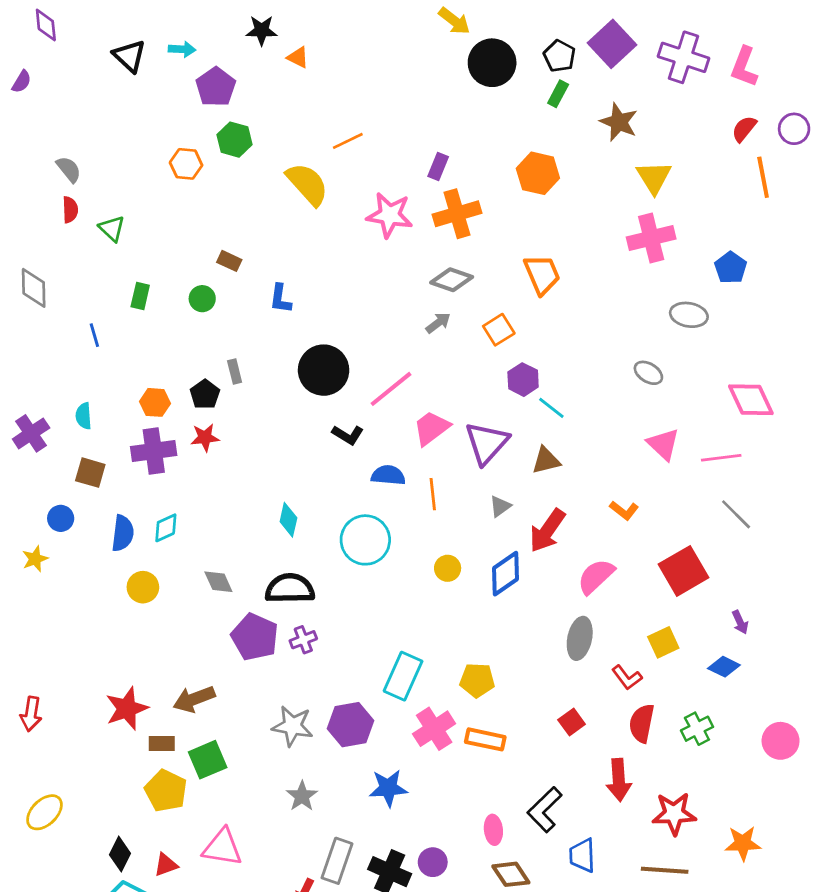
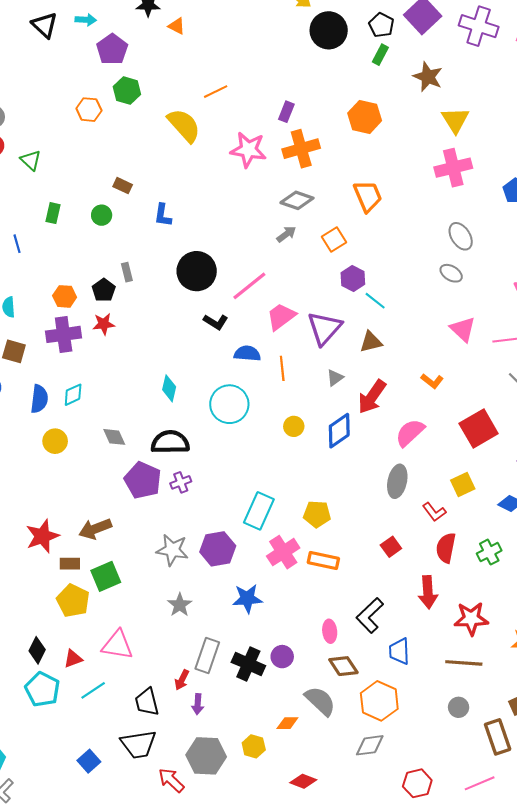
gray ellipse: (689, 315) -> (461, 236), moved, turned 48

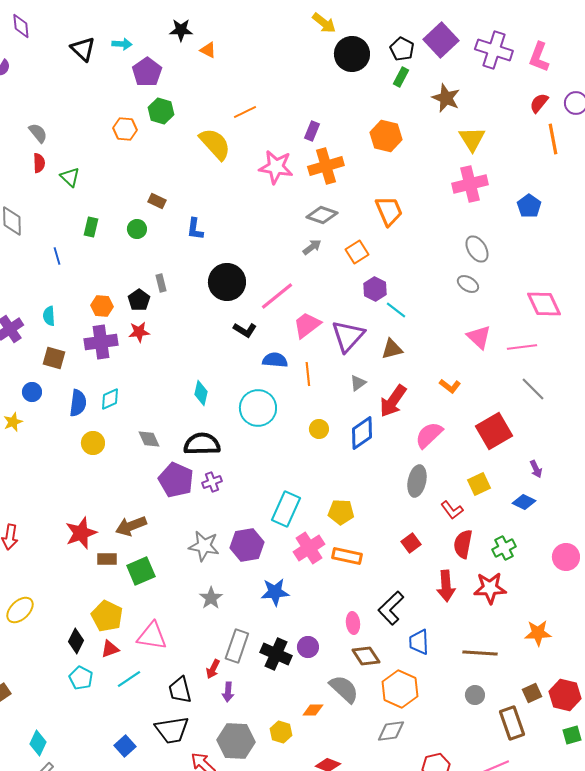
yellow pentagon: (73, 601) -> (107, 616), moved
red star: (471, 619) -> (490, 588), moved
cyan pentagon: (42, 689) -> (81, 678), size x0.7

